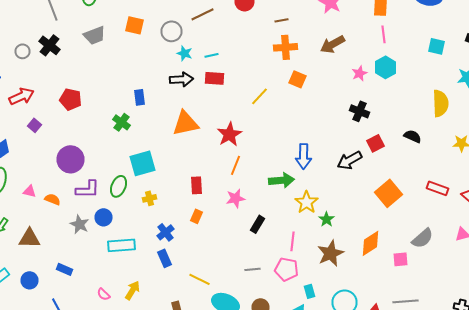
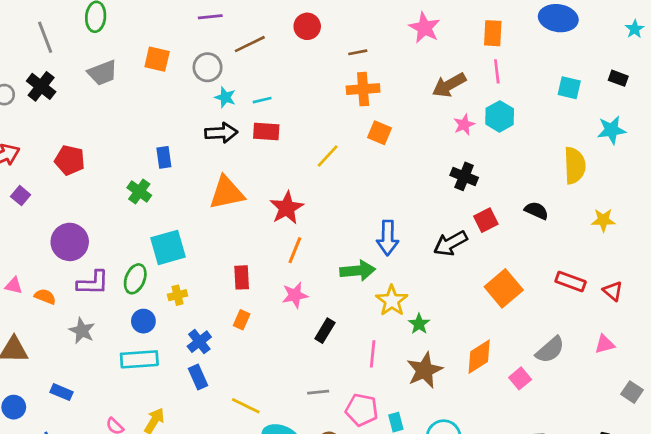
brown arrow: (332, 44) -> (449, 85), moved
blue circle: (104, 217) -> (143, 321), moved
pink square: (400, 259) -> (520, 378), turned -35
pink pentagon: (286, 269) -> (362, 410), moved

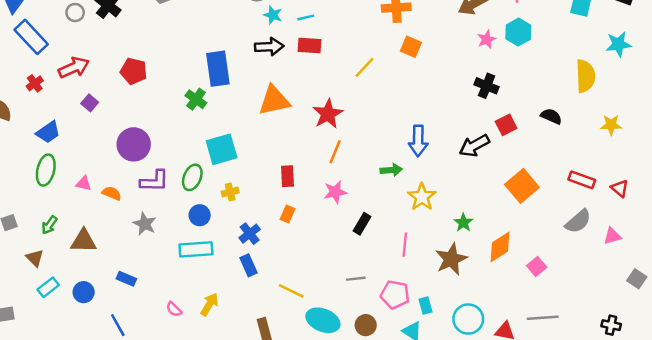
blue rectangle: (164, 157) -> (218, 69), size x1.8
green arrow: (358, 271) -> (391, 170), size x0.7
green star: (419, 324) -> (463, 223), moved
gray semicircle: (550, 350) -> (578, 221), moved

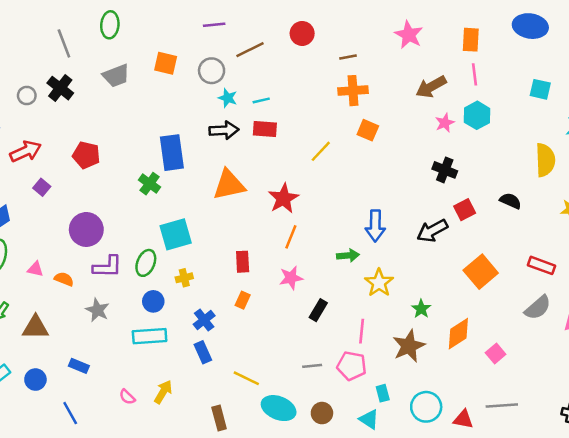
pink pentagon: (395, 295) -> (352, 366), moved

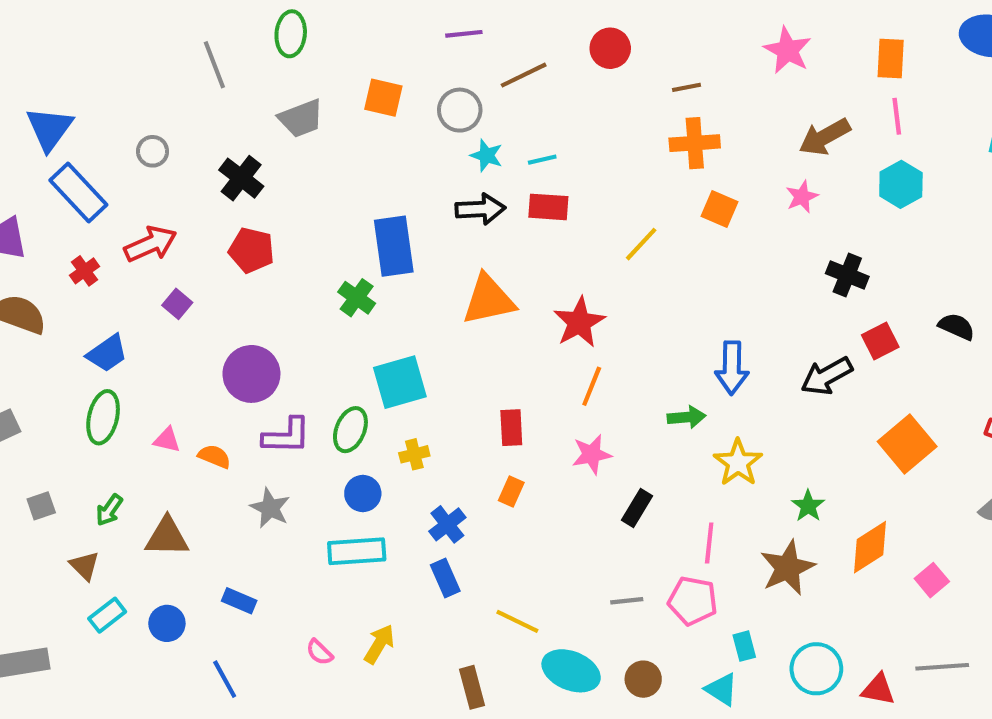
black cross: (60, 88) -> (241, 178), moved
pink star: (445, 123) -> (802, 197), moved

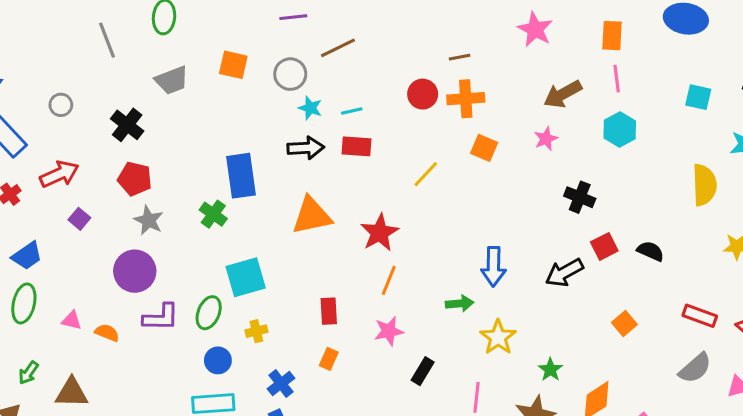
red circle: (610, 48) -> (423, 94), moved
black semicircle: (957, 327) -> (650, 251), moved
orange square: (907, 444) -> (624, 323), size x0.6
gray star: (270, 508) -> (149, 220), moved

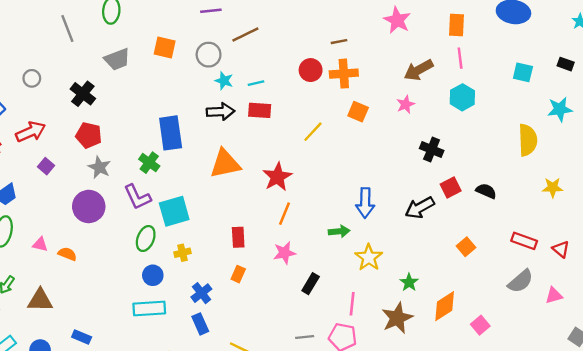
purple L-shape: (161, 317) -> (137, 197), moved, turned 64

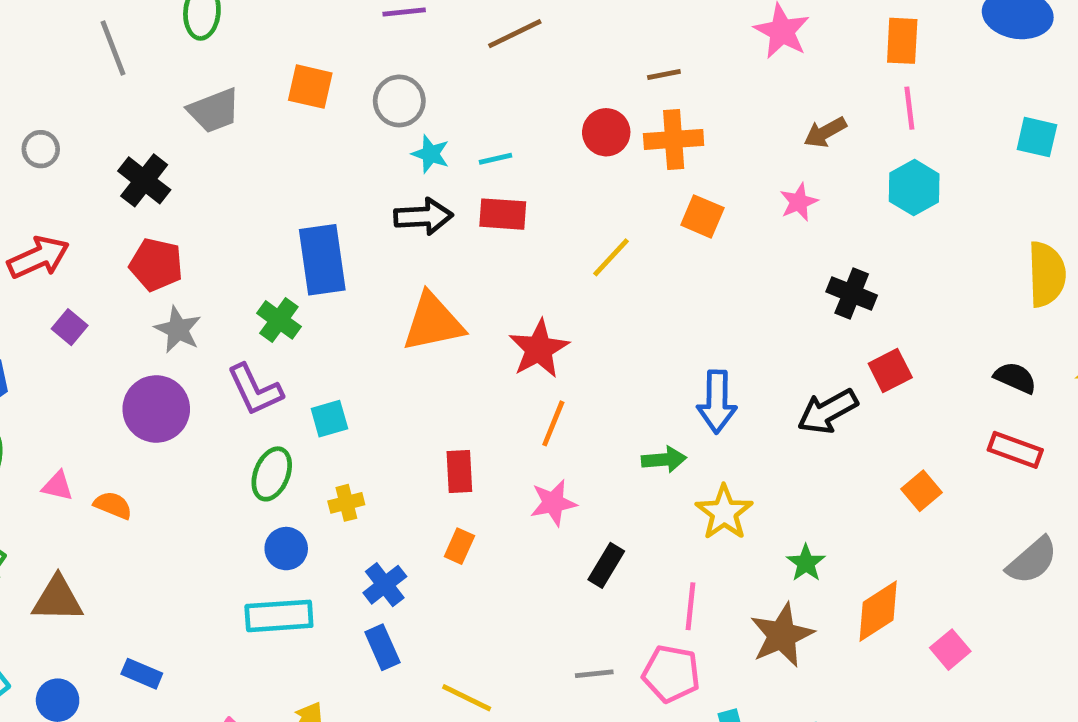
brown line: (245, 34) -> (515, 34), moved
brown arrow: (419, 70) -> (825, 132), size x0.7
black semicircle: (486, 191) -> (1015, 378), moved
cyan square: (174, 211) -> (329, 419), size x0.6
red rectangle: (524, 241) -> (1015, 450), moved

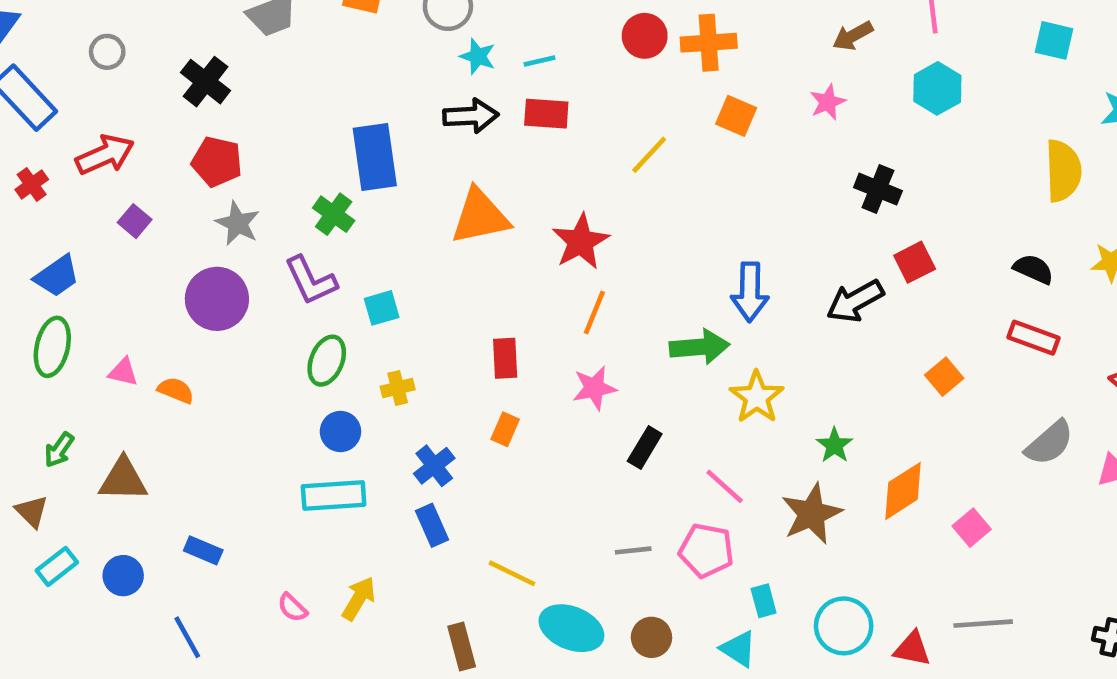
green arrow: (664, 460) -> (700, 347), size x1.4
pink line: (690, 606) -> (725, 486), turned -54

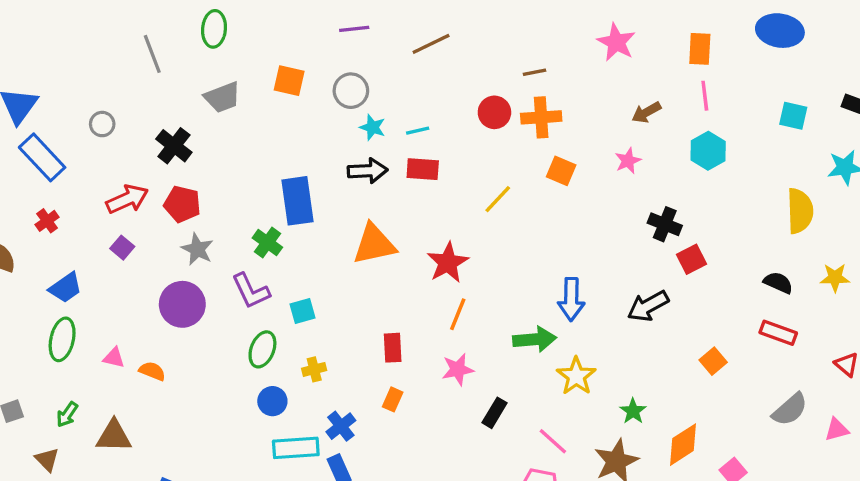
red arrow: (105, 155) -> (127, 199), moved
red square: (915, 262) -> (691, 259), moved
cyan rectangle: (334, 496) -> (296, 448), moved

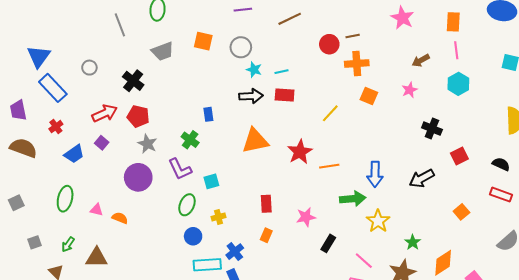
red circle: (494, 112) -> (329, 44), moved
blue rectangle: (297, 201) -> (208, 114), size x0.5
red square: (691, 259) -> (459, 156), moved
blue trapezoid: (65, 288) -> (74, 154), moved
orange line: (458, 314) -> (329, 166), moved, turned 60

